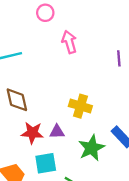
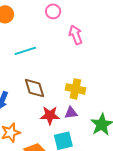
yellow cross: (80, 106) -> (75, 89), moved

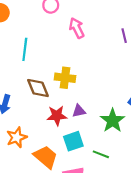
cyan line: (25, 51) -> (25, 49), turned -60
yellow cross: (75, 89) -> (65, 78), moved

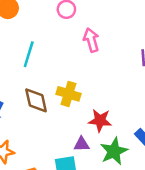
purple triangle: (79, 111) -> (82, 144), moved
red star: (57, 116) -> (100, 120), moved

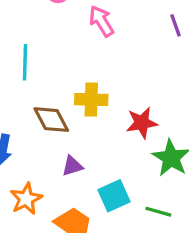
purple triangle: (82, 144) -> (72, 166), moved

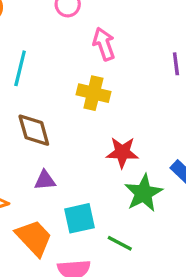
yellow cross: (91, 100) -> (93, 93), moved

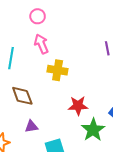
pink arrow: (104, 44) -> (41, 44), moved

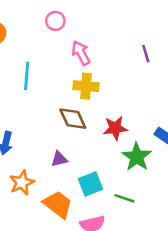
pink arrow: (41, 44) -> (81, 53), moved
brown diamond: (22, 96) -> (73, 119), moved

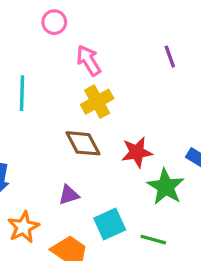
yellow cross: (86, 86) -> (97, 102), turned -30

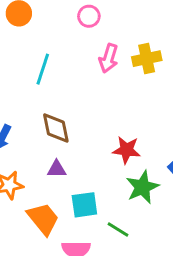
pink arrow: (89, 60) -> (109, 58), turned -148
yellow cross: (97, 102) -> (147, 59), moved
brown diamond: (83, 143) -> (56, 128), moved

